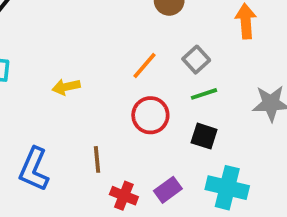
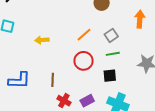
black square: (204, 136) -> (110, 76), turned -32
blue L-shape: (34, 169) -> (19, 80), turned -120

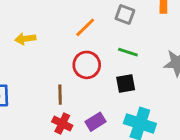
gray square: (111, 35) -> (125, 14), moved, turned -32
green line: (113, 54) -> (128, 52), turned 32
brown line: (53, 80) -> (60, 95), moved

